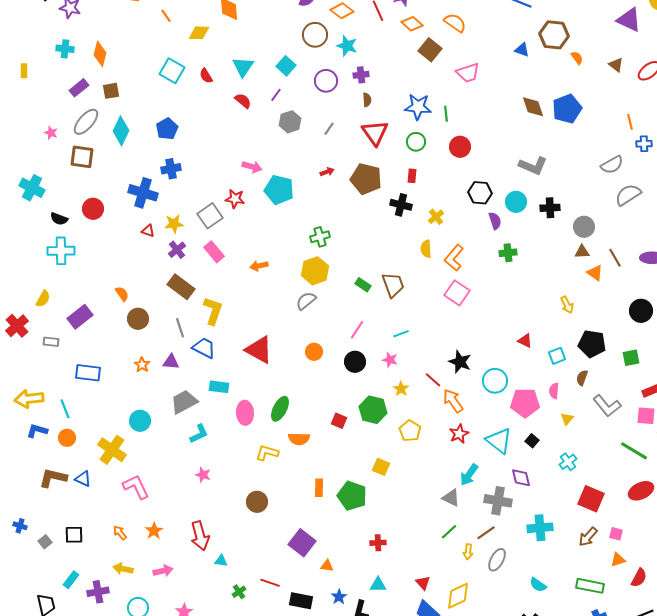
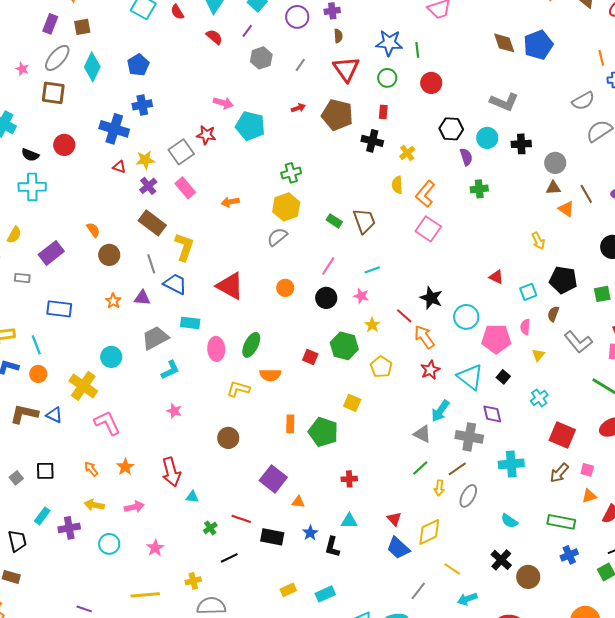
purple rectangle: (79, 88) -> (50, 24), turned -30

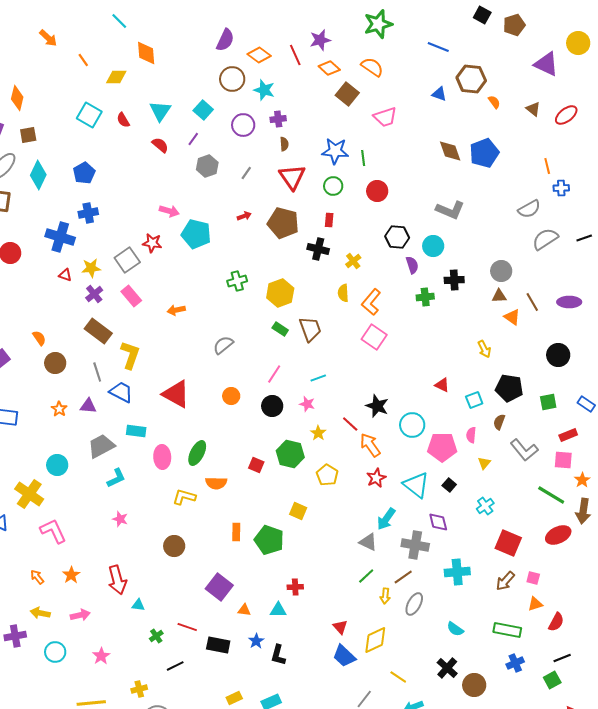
black cross: (521, 144) -> (454, 280), moved
yellow hexagon: (286, 207) -> (280, 293), moved
cyan triangle: (349, 521) -> (278, 610), moved

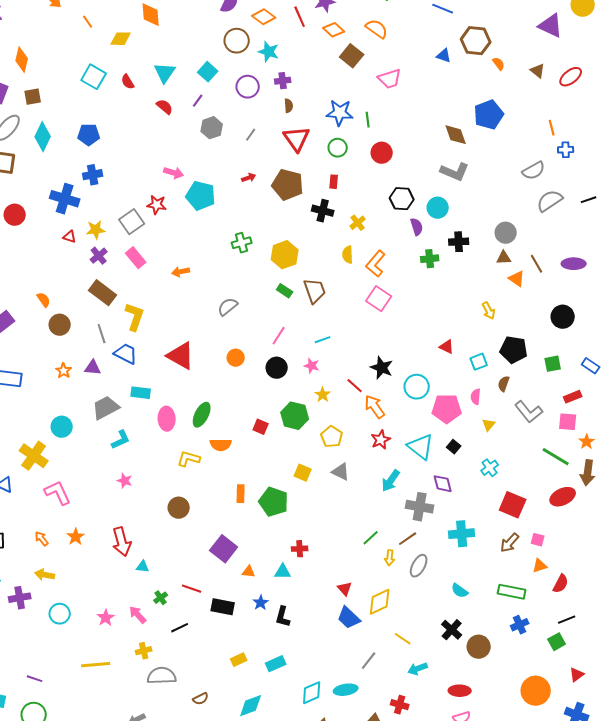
brown diamond: (450, 151) -> (456, 135), moved
blue pentagon: (84, 173) -> (89, 135), turned 30
gray triangle: (368, 542) -> (341, 472), moved
pink arrow: (80, 615) -> (138, 615), moved, turned -120

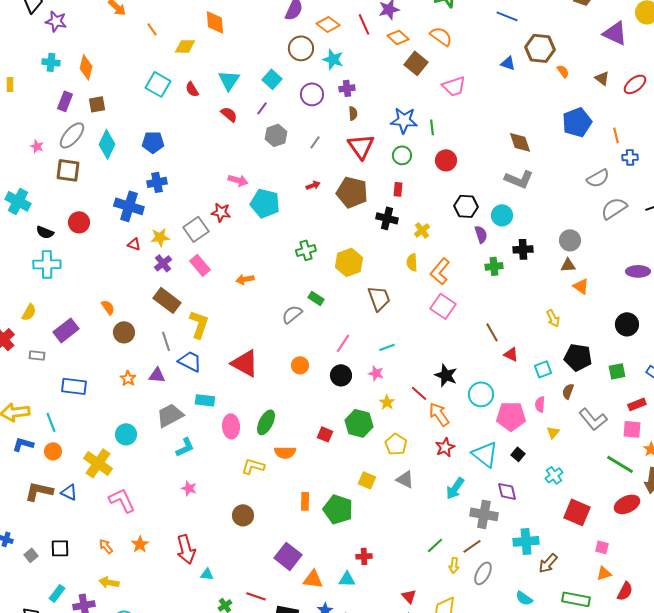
blue pentagon: (489, 115) -> (577, 122), moved
brown line: (537, 264) -> (492, 332), moved
green rectangle: (285, 291) -> (316, 298), moved
brown arrow: (510, 543) -> (548, 563), moved
orange triangle: (249, 572) -> (313, 579), size x1.5

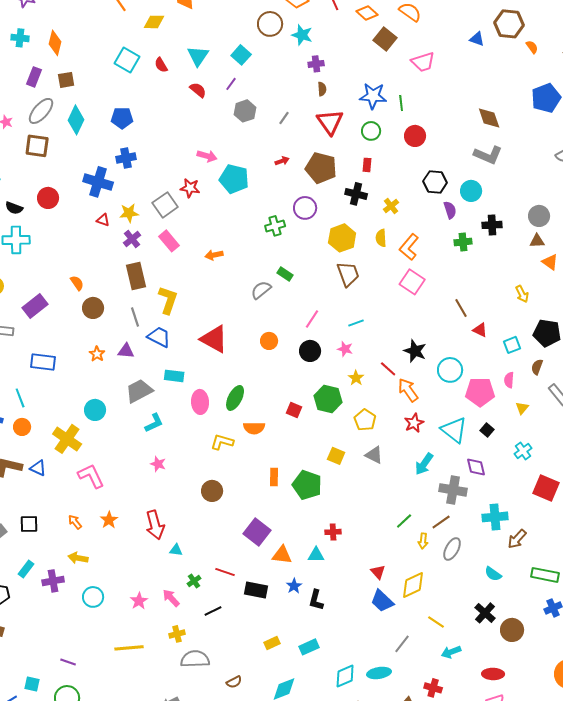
purple circle: (312, 94) -> (305, 208), moved
yellow hexagon: (349, 262) -> (342, 238), moved
brown rectangle: (167, 300) -> (136, 276), turned 40

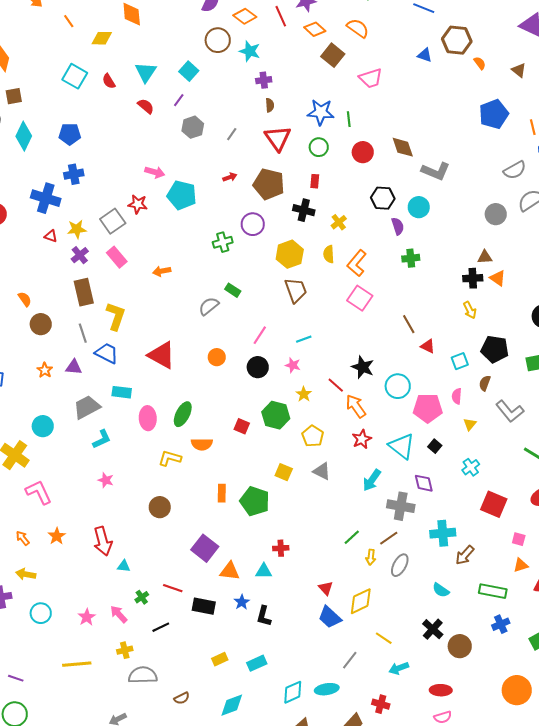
brown diamond: (489, 118) -> (403, 147), moved
gray circle: (539, 216) -> (496, 214), moved
black cross: (492, 225) -> (473, 278), moved

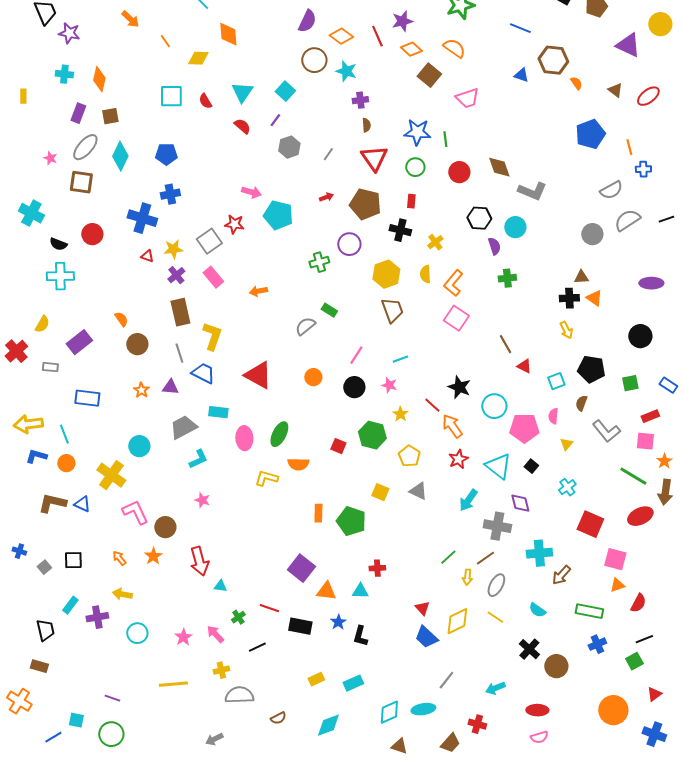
cyan square: (75, 76) -> (171, 96), turned -30
brown circle: (160, 507) -> (165, 527), moved
pink square: (519, 539) -> (615, 559), size x1.6
yellow line: (384, 638) -> (495, 617), moved

